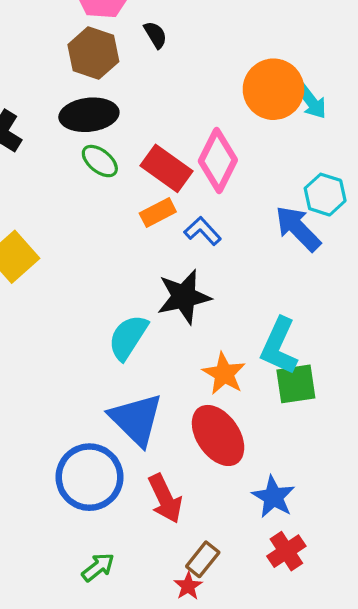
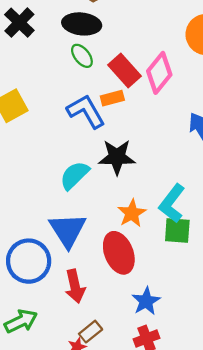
blue L-shape: (203, 231) -> (86, 111), moved, size x1.6
green arrow: (98, 567) -> (21, 321), size x1.4

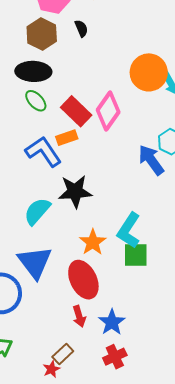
red arrow: (75, 286) -> (79, 316), moved, size x0.7

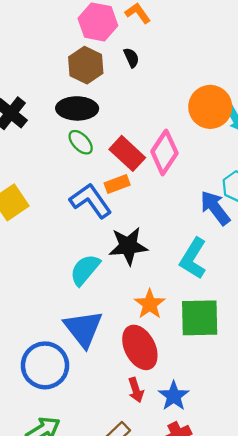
cyan L-shape: (129, 230) -> (193, 258), moved
green square: (136, 255) -> (200, 318), size x1.4

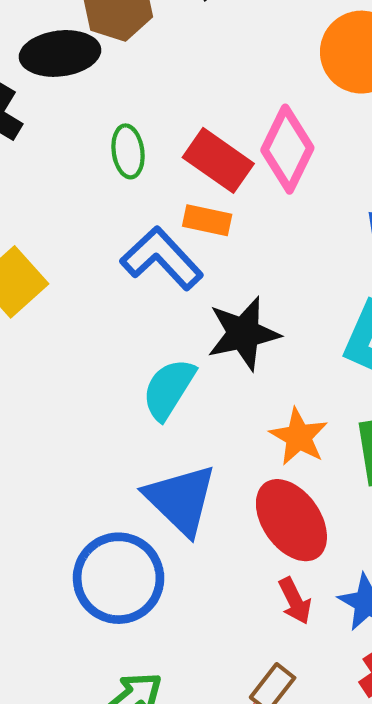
black ellipse: (77, 108) -> (60, 53), moved
green ellipse: (81, 142) -> (128, 151), turned 44
orange rectangle: (117, 184) -> (207, 220), turned 40

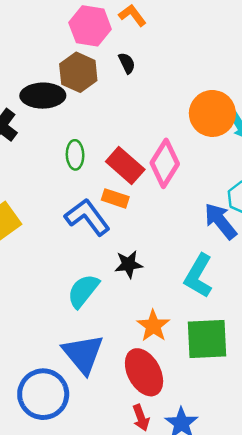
black star: (243, 333) -> (129, 264), size x0.7

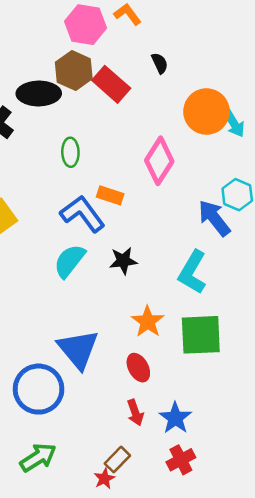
black semicircle: (127, 63) -> (160, 63), moved
red rectangle: (125, 165) -> (111, 84), moved
cyan semicircle: (83, 291) -> (70, 261), moved
red ellipse: (144, 372) -> (138, 368), size x0.6

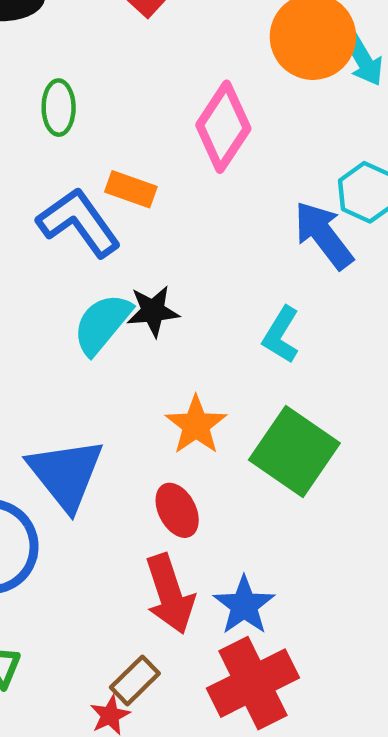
cyan semicircle: (70, 261) -> (102, 324), moved
cyan L-shape: (192, 272) -> (281, 335), size x0.7
green square: (201, 335) -> (294, 452), turned 36
red arrow: (135, 413) -> (170, 594), size x1.6
red cross: (181, 460) -> (253, 683), size x1.6

